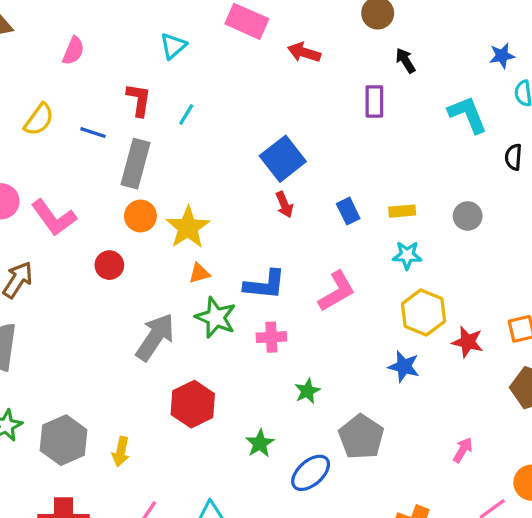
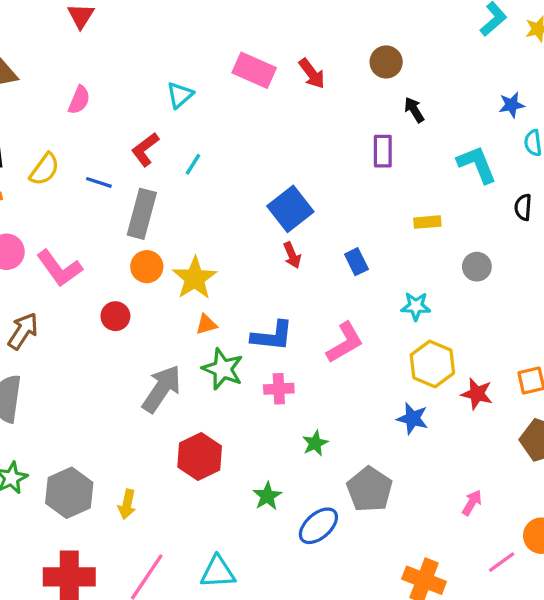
red arrow: (304, 52) -> (312, 74), moved, turned -144
red L-shape: (139, 100) -> (145, 149), turned -136
yellow rectangle: (402, 211) -> (427, 222), moved

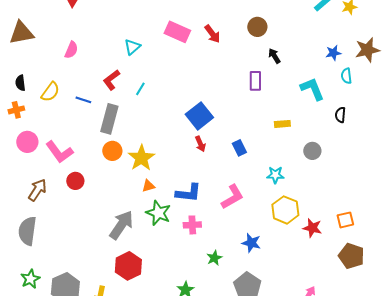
red circle: (115, 316) -> (75, 181), moved
blue star: (413, 418) -> (251, 243), moved
red hexagon: (200, 456) -> (128, 266), moved

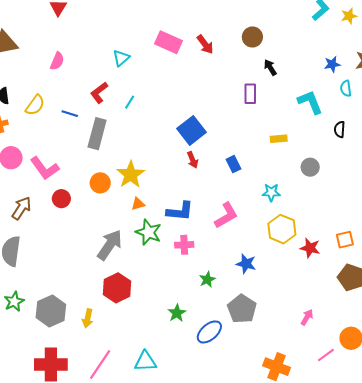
orange circle: (112, 151) -> (100, 183), moved

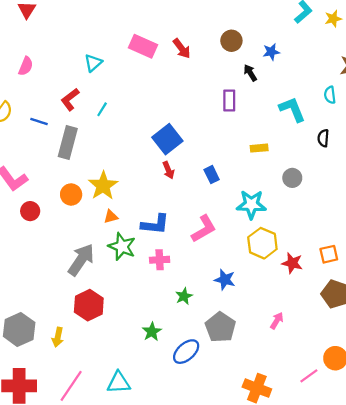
blue star: (332, 64) -> (271, 52), moved
cyan star: (271, 192) -> (251, 204), size x1.5
pink arrow: (307, 317) -> (277, 321), moved

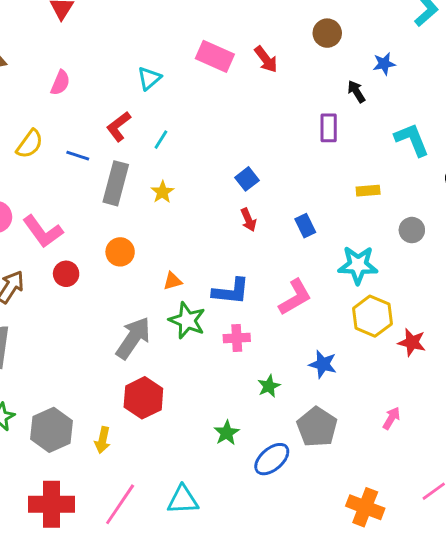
brown circle: (231, 41) -> (327, 33), moved
blue square: (167, 139) -> (247, 179), size x0.6
yellow star: (103, 186) -> (162, 192), moved, size x0.6

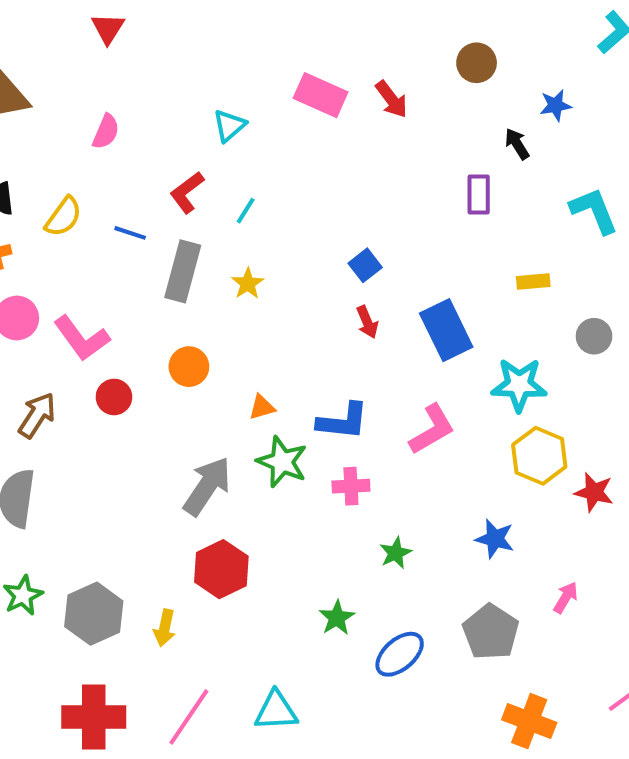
blue rectangle: (305, 226) -> (446, 330), size x1.8
blue star: (323, 364) -> (495, 539), moved
gray pentagon: (317, 427) -> (491, 632), moved

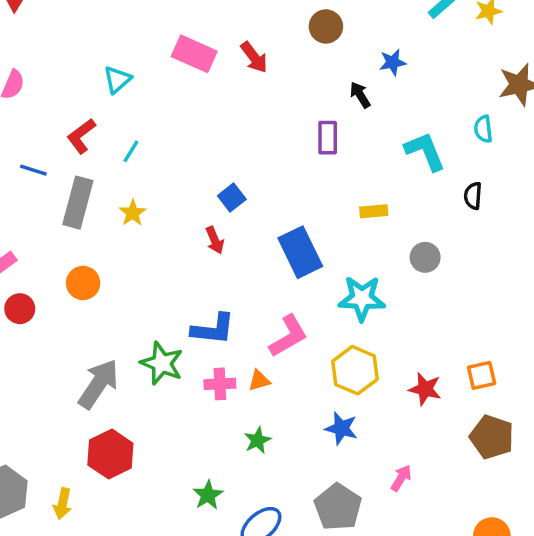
red arrow: (367, 322) -> (215, 240), moved
orange triangle: (262, 407) -> (259, 380), moved
yellow hexagon: (539, 456) -> (355, 370), moved

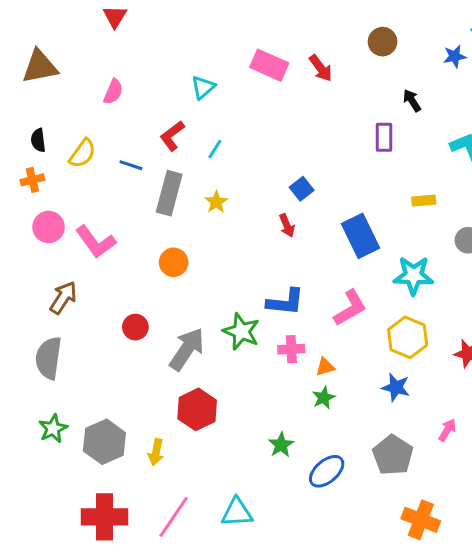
blue star: (393, 62) -> (455, 56), moved
red circle: (20, 309) -> (135, 327), moved
orange triangle: (259, 380) -> (325, 367), moved

